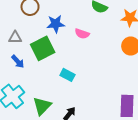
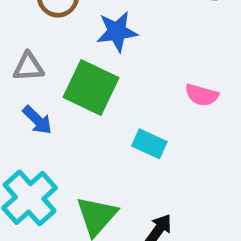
pink semicircle: (82, 34) -> (202, 95), moved
green square: (43, 48) -> (91, 88), turned -35

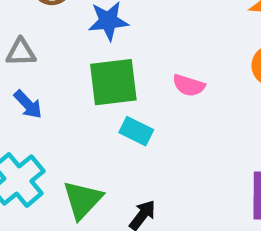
green square: (91, 88) -> (113, 82), moved, turned -34

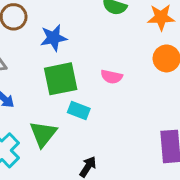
green triangle: (83, 200) -> (43, 134), moved

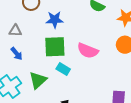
pink semicircle: (112, 77) -> (88, 51), size x1.5

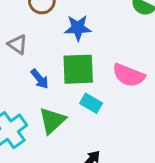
gray triangle: (15, 31) -> (18, 45), turned 32
blue arrow: (17, 54) -> (40, 79), moved

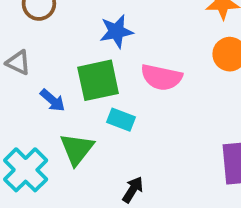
blue star: (78, 28) -> (116, 31), moved

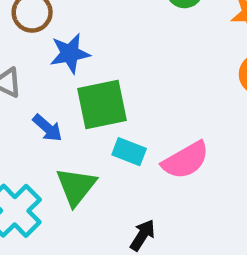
blue star: (116, 31) -> (70, 53), moved
pink semicircle: (161, 77) -> (186, 160), moved, turned -42

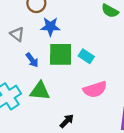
cyan rectangle: (129, 152) -> (86, 56), moved
green triangle: (76, 186) -> (40, 91), turned 45

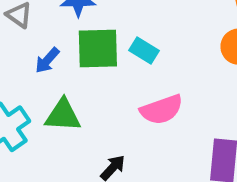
blue arrow: (32, 60) -> (47, 60), turned 80

